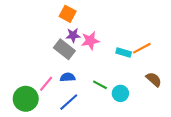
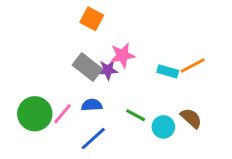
purple star: (73, 35) -> (108, 70), moved
brown semicircle: (154, 79) -> (191, 118), moved
green circle: (26, 99) -> (35, 114), moved

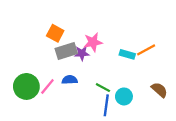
orange square: (92, 19) -> (55, 33), moved
gray rectangle: (87, 67) -> (66, 51), turned -55
brown semicircle: (191, 118) -> (159, 90), moved
blue line: (93, 139) -> (106, 105), moved, turned -40

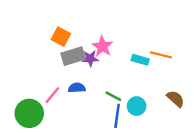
pink star: (93, 42) -> (102, 46), turned -30
orange line: (146, 50) -> (161, 55), turned 42
green circle: (26, 86) -> (29, 113), moved

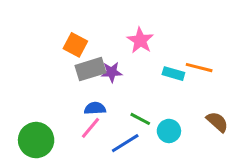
pink star: (102, 46) -> (140, 40), moved
pink line: (52, 95) -> (90, 128), moved
blue line: (117, 116) -> (125, 143), moved, turned 50

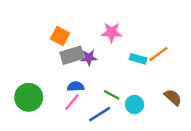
pink star: (140, 40) -> (112, 32), turned -30
orange line: (199, 68) -> (159, 54), turned -50
green circle: (36, 140) -> (29, 97), moved

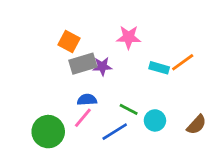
green circle: (29, 97) -> (48, 132), moved
brown semicircle: (173, 97) -> (197, 125), moved, turned 90

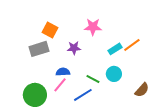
gray rectangle: (83, 64) -> (39, 49), moved
cyan rectangle: (159, 68) -> (115, 49), turned -48
cyan circle: (155, 120) -> (114, 74), moved

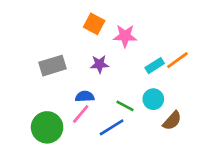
orange square: (50, 30) -> (94, 24), moved
brown semicircle: (142, 90) -> (172, 121), moved

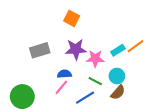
pink star: (125, 36) -> (95, 59), moved
purple star: (99, 64) -> (76, 49), size x1.5
brown semicircle: (172, 121) -> (118, 92), moved
green circle: (47, 127) -> (22, 97), moved

